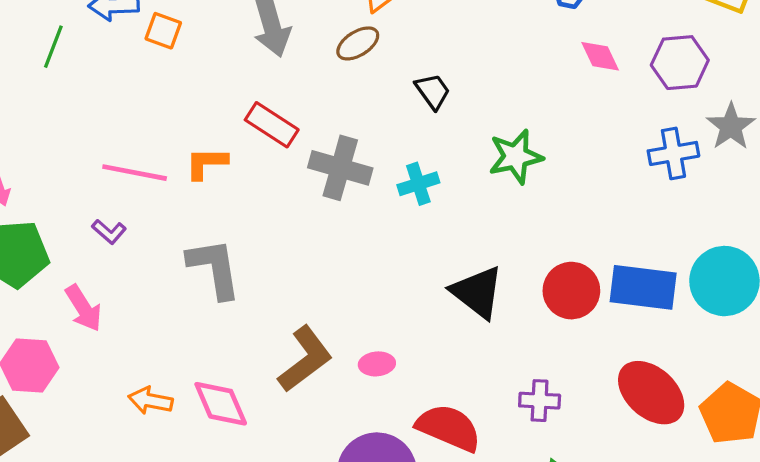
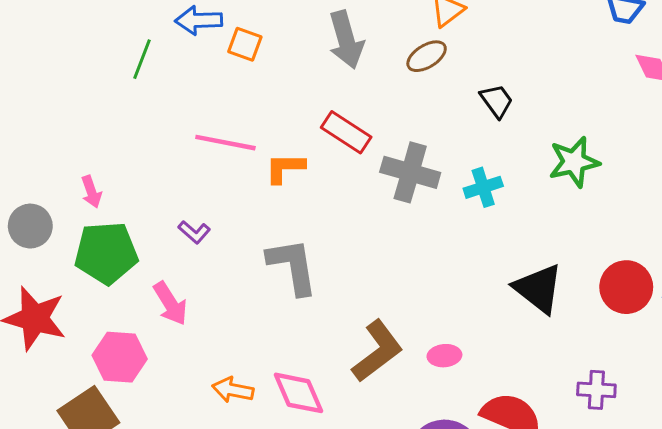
pink line: (135, 173) -> (225, 143), moved

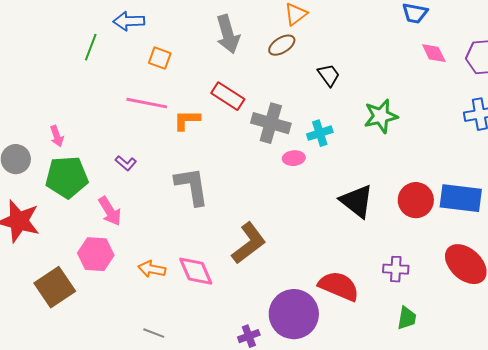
orange square: (245, 44) -> (160, 58), moved
pink ellipse: (444, 356) -> (294, 158), moved
pink hexagon: (120, 357) -> (96, 254), moved

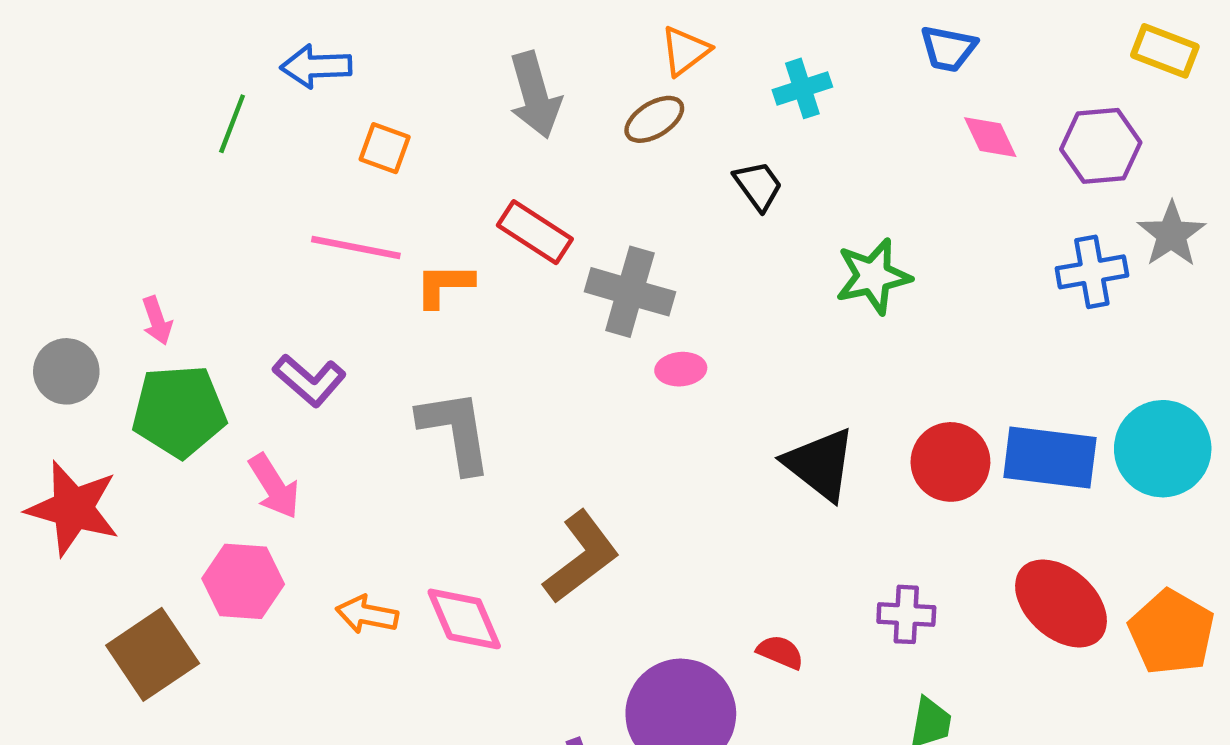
cyan cross: (320, 133) -> (802, 88), moved
purple L-shape: (126, 163) -> (309, 380), size x1.5
red semicircle: (339, 286) -> (780, 652), size x0.5

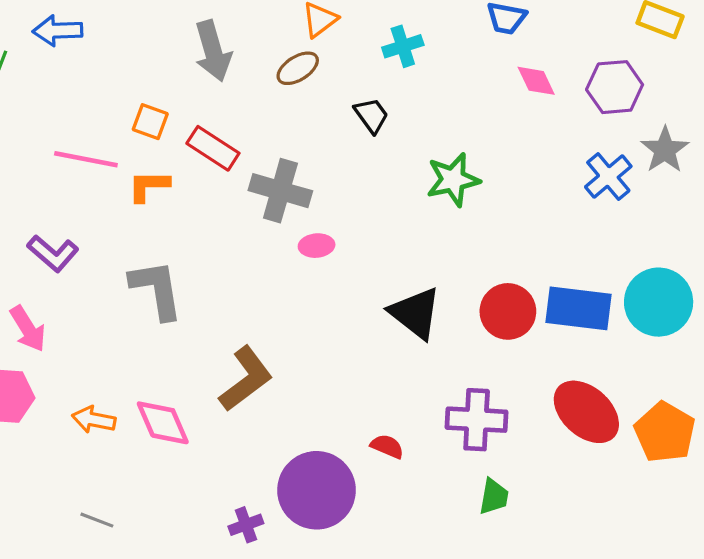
orange square: (385, 148) -> (150, 122), moved
blue cross: (1092, 272) -> (608, 177), turned -30
purple cross: (906, 614) -> (477, 420), size x1.5

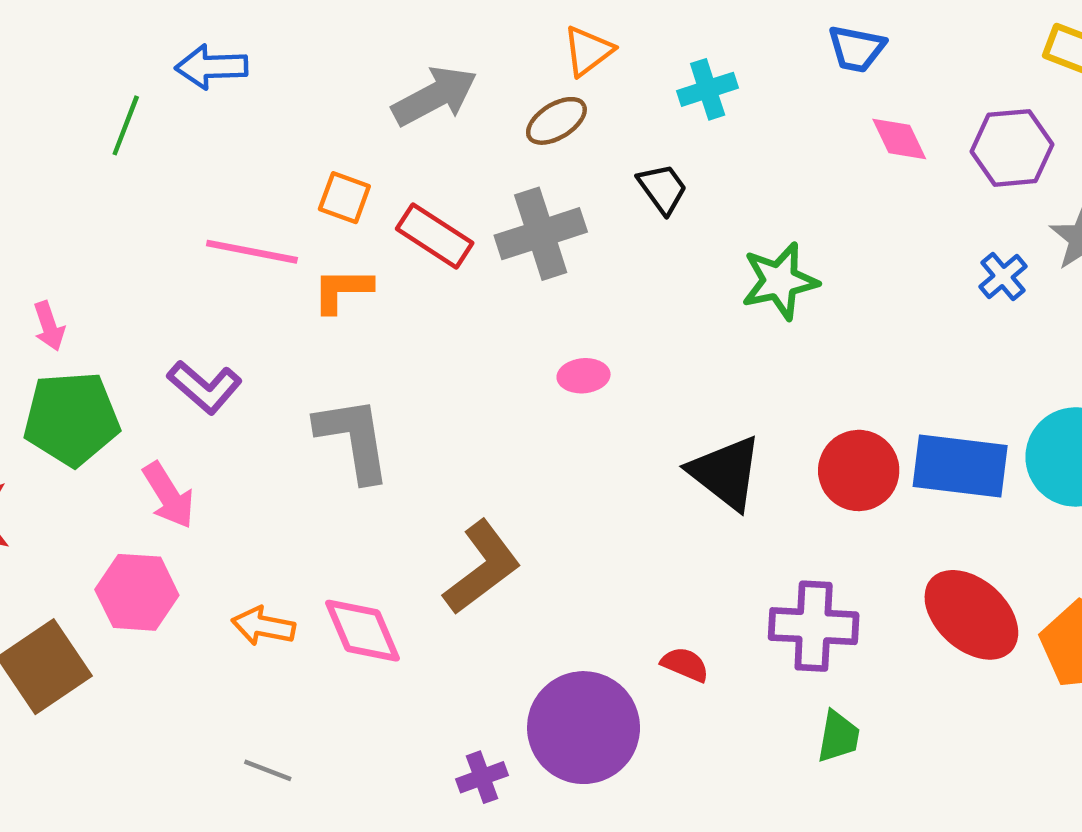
gray arrow: (213, 51) -> (435, 96), turned -102
blue cross: (608, 177) -> (1003, 277), size x0.7
gray cross: (280, 191) -> (541, 234), moved, turned -34

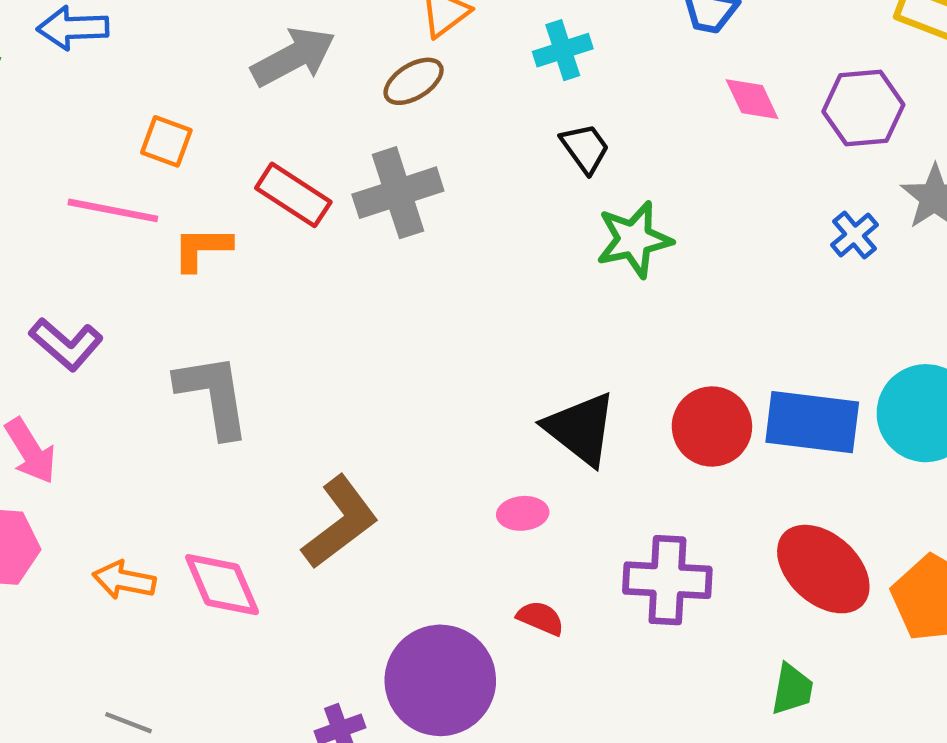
black trapezoid: (662, 189) -> (585, 148), moved
orange square: (344, 198) -> (166, 141), moved
pink ellipse: (584, 376) -> (523, 513), moved
green trapezoid: (838, 737) -> (792, 689), moved

